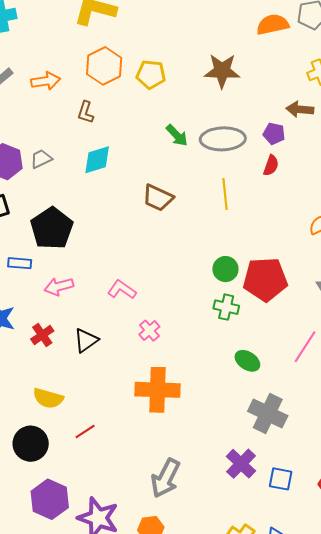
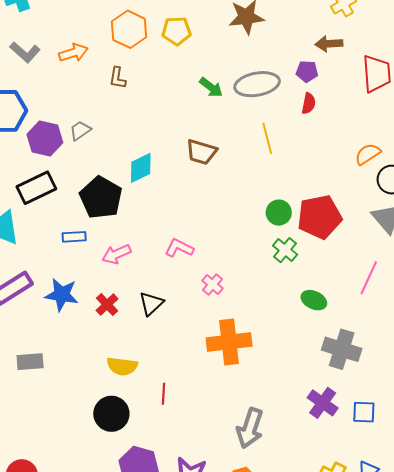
cyan diamond: (97, 160) -> (141, 168), moved
green cross: (226, 307) -> (285, 250), turned 35
red line: (85, 431) -> (164, 394), turned -45

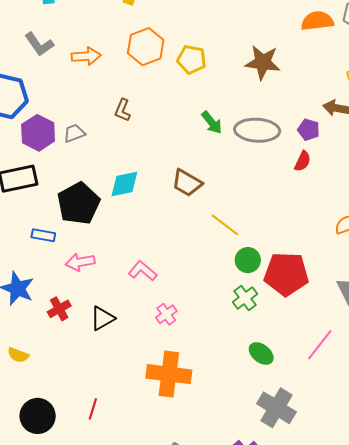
brown L-shape: (117, 78) -> (123, 110), moved
yellow line: (267, 138) -> (225, 225), moved, turned -52
yellow semicircle: (122, 366) -> (18, 355), moved, size x0.7

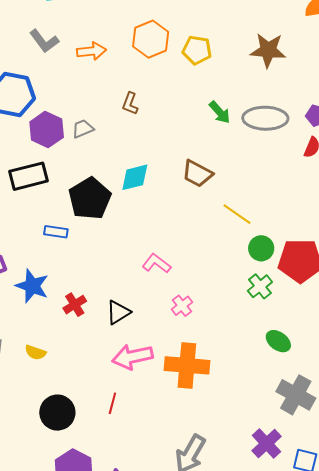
pink arrow: (80, 262) -> (132, 357), moved, size x1.4

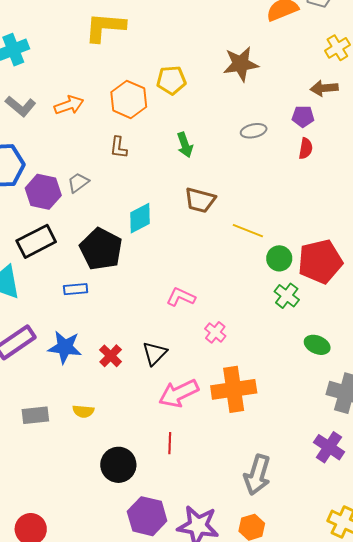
orange hexagon: (151, 39) -> (129, 99), moved
green arrow: (220, 112) -> (185, 145), moved, turned 35
gray ellipse: (265, 118) -> (254, 131), size x0.6

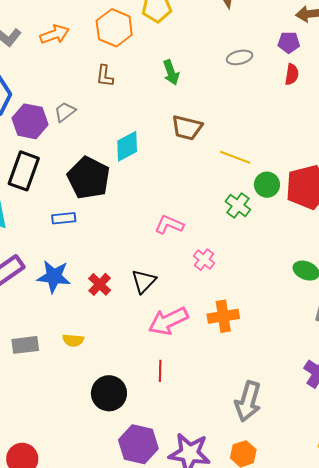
black rectangle: (36, 241) -> (24, 171), turned -42
green cross: (287, 296) -> (238, 206), moved
orange cross: (234, 389) -> (223, 316), size x0.7

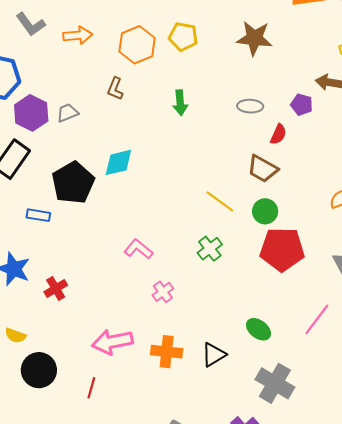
red semicircle: (292, 74) -> (278, 134), moved
brown trapezoid: (187, 128) -> (263, 169), moved
green circle: (267, 185) -> (265, 211), moved
black triangle: (144, 281) -> (214, 355), moved
black circle: (109, 393) -> (39, 370), moved

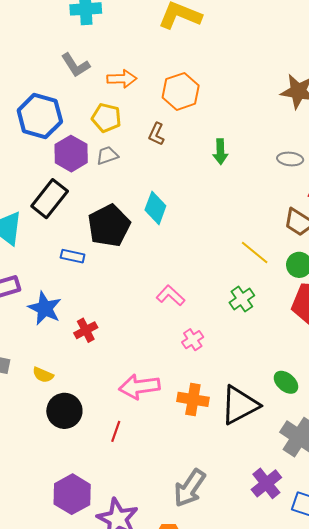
yellow pentagon: (183, 37) -> (106, 118), moved
cyan diamond: (118, 162) -> (155, 208), turned -60
black triangle: (214, 355) -> (240, 405), size x1.6

